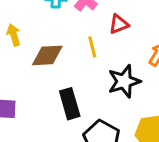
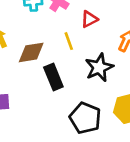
black rectangle: (70, 104) -> (53, 77), moved

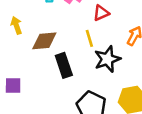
yellow line: (69, 41) -> (89, 38), moved

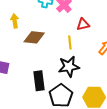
black star: (107, 59) -> (69, 67), moved
black rectangle: (64, 65) -> (39, 81), moved

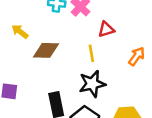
yellow arrow: (15, 21) -> (20, 31), turned -40

